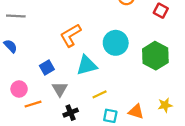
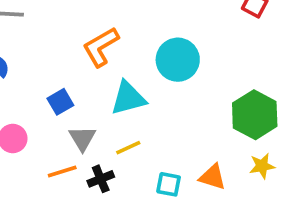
green hexagon: (155, 56) -> (255, 115), moved
yellow line: (100, 94) -> (128, 148), moved
orange line: (33, 104) -> (62, 171), moved

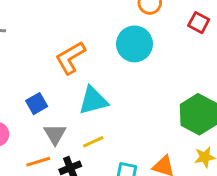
cyan circle: (178, 60) -> (135, 44), moved

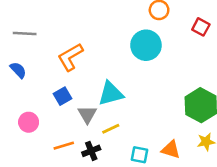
orange L-shape: (70, 58) -> (70, 57), moved
gray triangle: (55, 134) -> (87, 114), moved

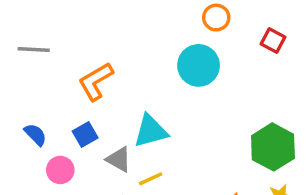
blue semicircle: (18, 70) -> (35, 135), moved
gray triangle: (87, 114) -> (119, 159), turned -30
pink circle: (29, 122) -> (60, 170), moved

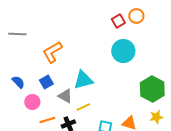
orange circle: (216, 18) -> (136, 16), moved
red square: (273, 41) -> (118, 21), moved, turned 32
cyan circle: (199, 65) -> (123, 51), moved

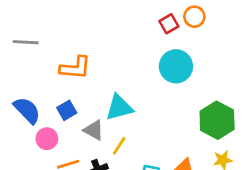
orange L-shape: (52, 52) -> (75, 68), turned -145
blue semicircle: (18, 82) -> (27, 110), size x1.5
yellow line: (83, 107) -> (119, 146), turned -32

